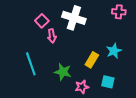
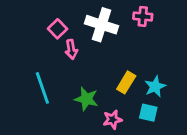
pink cross: (119, 12) -> (143, 16), moved
cyan star: (114, 51) -> (155, 87), moved

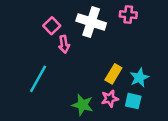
cyan line: (42, 88) -> (38, 79), turned 48
green star: (86, 99) -> (83, 105), moved
pink star: (112, 120) -> (110, 99), moved

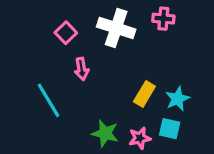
pink arrow: (64, 44) -> (82, 69), moved
cyan line: (38, 79) -> (49, 100), turned -60
pink star: (110, 99) -> (140, 138), moved

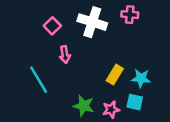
cyan star: (177, 99) -> (141, 78), turned 30

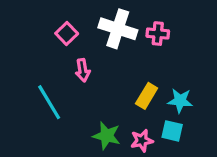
pink cross: (130, 15) -> (158, 34), moved

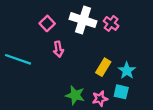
pink cross: (158, 34) -> (111, 23), turned 32
cyan star: (180, 101) -> (127, 71), turned 30
cyan line: (49, 102) -> (18, 59), moved, turned -40

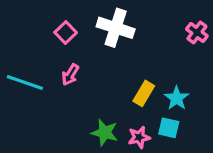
pink cross: (111, 23) -> (197, 32), moved
pink arrow: (58, 49) -> (70, 75), moved, turned 40

